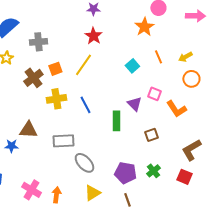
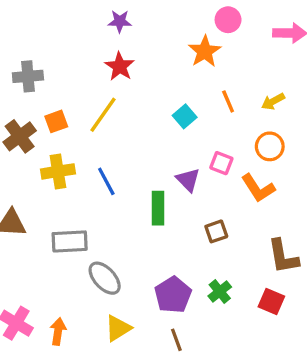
orange circle: (191, 79) -> (270, 146), moved
brown L-shape: (191, 150) -> (283, 256), turned -70
purple pentagon: (125, 173) -> (173, 295), turned 30

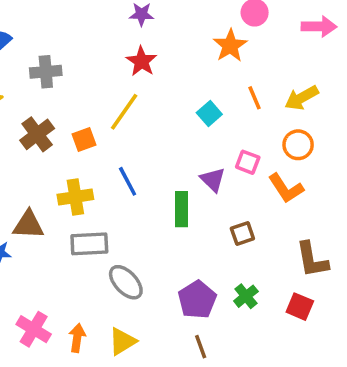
yellow arrow: (273, 101) -> (302, 98), size x1.4
orange square: (56, 121) -> (84, 140), moved
yellow cross: (58, 171) -> (75, 197), moved
yellow triangle: (118, 328) -> (122, 341), moved

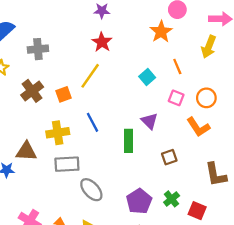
yellow arrow: (302, 98) -> (209, 47), moved, turned -40
pink square: (248, 162) -> (176, 98), moved
red square: (300, 307) -> (197, 211), moved

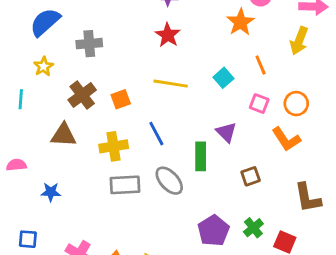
yellow line: (90, 76) -> (171, 84), moved, turned 64
brown triangle: (26, 151) -> (64, 135), moved
gray ellipse: (91, 190) -> (169, 181), moved

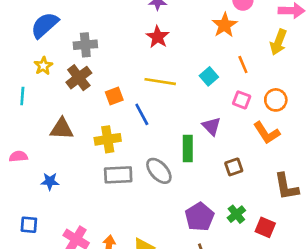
brown cross: (82, 95) -> (79, 78), moved
blue line: (156, 134) -> (142, 114), moved

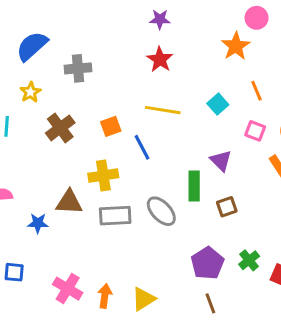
brown cross: (79, 78) -> (60, 128), moved
brown triangle: (62, 129) -> (69, 202), moved
brown square: (234, 167) -> (227, 207), moved

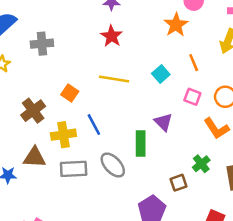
orange square: (111, 126) -> (70, 93), turned -36
brown cross: (60, 128) -> (33, 111), moved
blue line: (142, 147) -> (94, 125), moved
brown square: (227, 207) -> (178, 183), moved
green cross: (249, 260) -> (201, 164), moved

